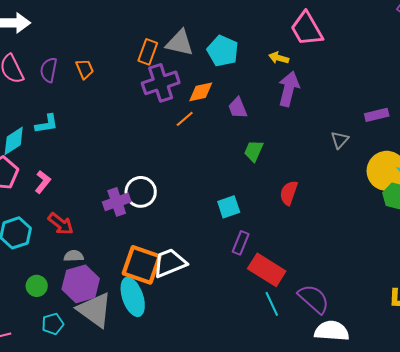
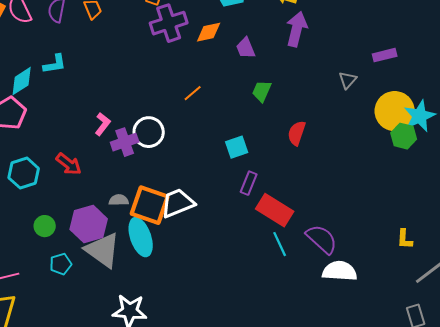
orange line: (185, 119) -> (193, 93), moved
pink L-shape: (43, 182) -> (103, 124), moved
gray semicircle: (74, 256) -> (119, 200), moved

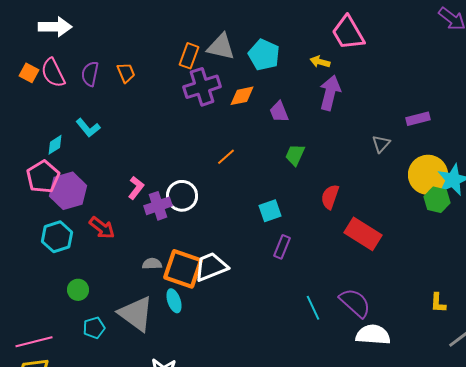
cyan L-shape: (55, 64) -> (88, 128), turned 60
cyan diamond: (22, 81) -> (55, 145), size x0.7
red rectangle: (275, 210) -> (363, 234), moved
purple hexagon: (89, 224) -> (68, 191), moved
cyan ellipse: (141, 237) -> (174, 301), size x0.6

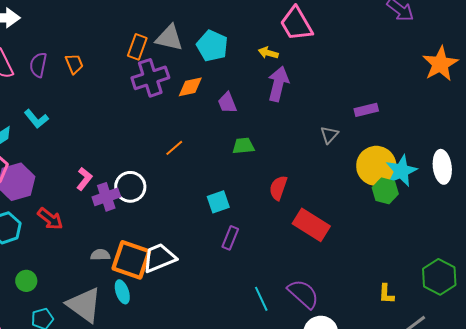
green trapezoid: (295, 155) -> (243, 146), turned 60

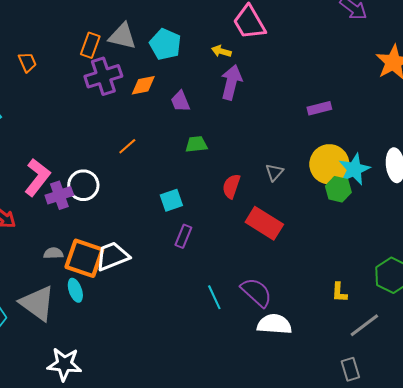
gray triangle: (329, 135) -> (274, 172), moved
pink L-shape: (84, 179) -> (37, 177), size x1.6

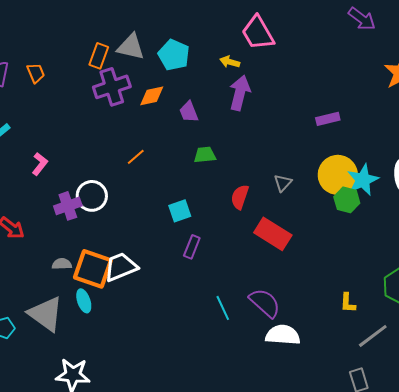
pink L-shape: (37, 177) -> (40, 164), moved, size x0.6

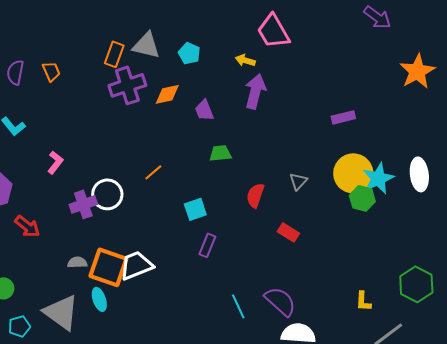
cyan pentagon: (174, 55) -> (189, 53), size x0.7
orange line: (136, 157) -> (153, 172), moved
red rectangle: (273, 234) -> (288, 232), size x0.6

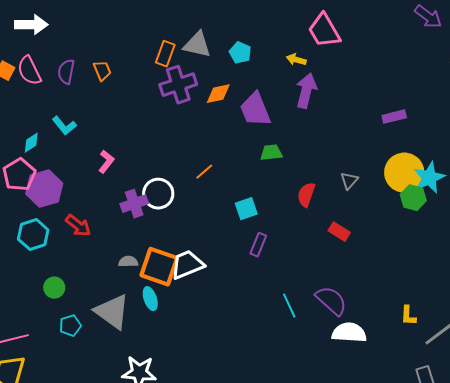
purple trapezoid: (204, 110) -> (255, 110), size x1.6
yellow L-shape: (363, 301) -> (408, 316), moved

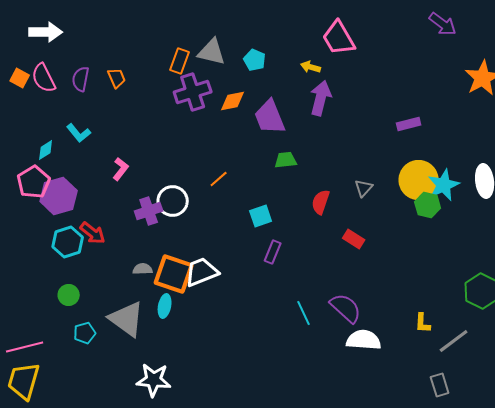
cyan hexagon: (33, 235) -> (68, 242), moved
cyan ellipse: (150, 299) -> (165, 306), turned 30

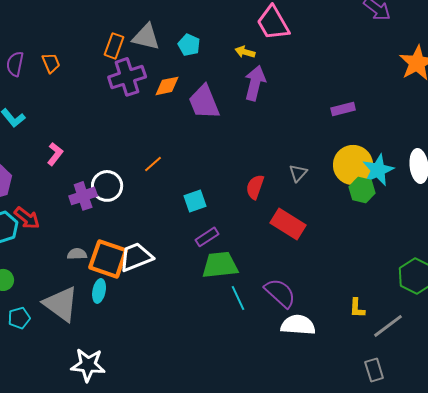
green trapezoid: (286, 160) -> (220, 265), moved, size x1.6
red rectangle: (354, 239) -> (288, 224), size x1.6
purple rectangle: (273, 252) -> (207, 237), turned 35

